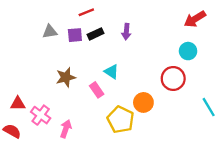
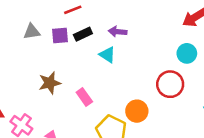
purple arrow: (126, 32) -> (118, 32), turned 91
cyan triangle: (111, 72) -> (107, 55), moved

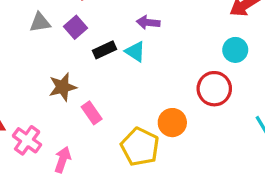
black rectangle: (83, 34) -> (105, 50), moved
purple square: (60, 35) -> (75, 27), turned -36
pink rectangle: (84, 97) -> (92, 113), moved

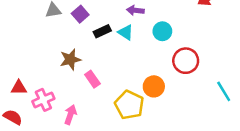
cyan circle: (235, 50) -> (162, 31), moved
pink cross: (27, 140) -> (43, 100), turned 30

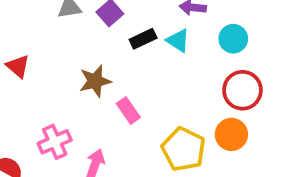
red circle: (186, 61) -> (242, 90), moved
orange circle: (154, 86) -> (231, 134), moved
red triangle: (19, 88) -> (18, 66), moved, turned 42

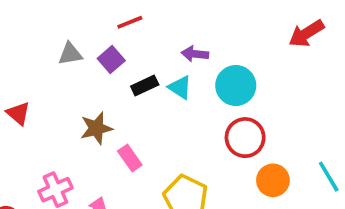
cyan circle: (233, 39) -> (236, 86), size x1.4
orange circle: (231, 134) -> (273, 180), moved

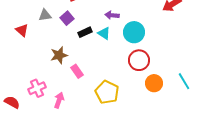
red triangle: (18, 113) -> (22, 30), moved

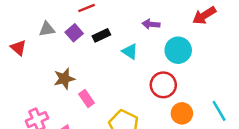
purple arrow: (112, 15) -> (151, 24), moved
black rectangle: (85, 32) -> (101, 35), moved
cyan circle: (134, 32) -> (178, 50), moved
cyan triangle: (104, 33) -> (130, 51), moved

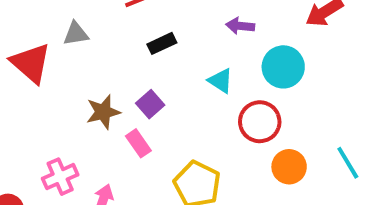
purple square: (74, 33) -> (150, 104), moved
red triangle: (18, 48) -> (31, 63), size x1.6
cyan triangle: (130, 51) -> (221, 81), moved

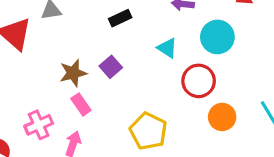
pink rectangle: (138, 143) -> (81, 104), moved

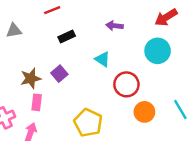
cyan circle: (217, 37) -> (158, 51), moved
pink rectangle: (81, 104) -> (37, 102), turned 42

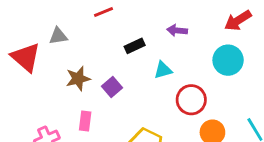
black rectangle: (67, 36) -> (135, 46), moved
cyan triangle: (103, 59) -> (163, 70), turned -49
brown star: (31, 78) -> (78, 79), moved

